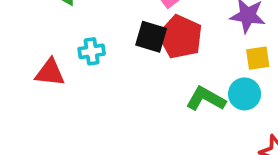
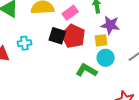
yellow square: (258, 58) -> (101, 40), moved
cyan circle: (245, 94) -> (106, 58), moved

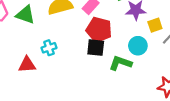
black square: (57, 36) -> (96, 48), moved
yellow square: (101, 40) -> (155, 25), moved

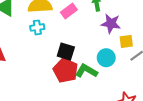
red pentagon: (99, 30) -> (65, 70), moved
cyan cross: (49, 48) -> (37, 27), moved

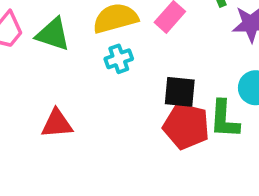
green L-shape: (86, 71) -> (224, 119), turned -105

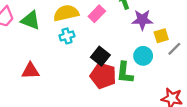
black square: (180, 92) -> (100, 56), turned 30

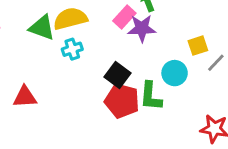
pink rectangle: (97, 14) -> (124, 17), moved
green triangle: (31, 20) -> (42, 28), moved
purple star: (142, 20) -> (142, 28), moved

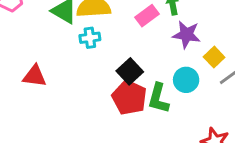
purple star: (142, 28) -> (186, 35), moved
yellow square: (198, 46) -> (214, 57), turned -36

